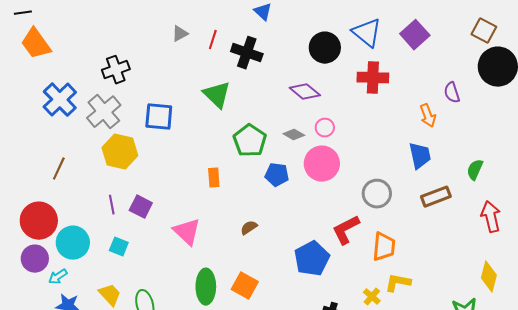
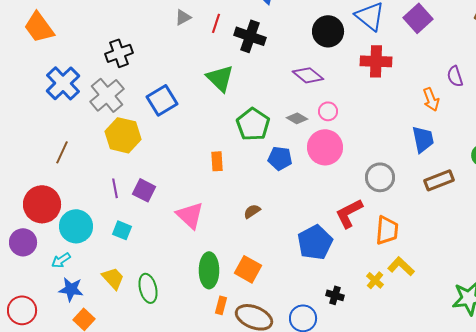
blue square: (159, 117) -> (162, 100), turned -36
purple circle: (35, 259) -> (23, 242), moved
yellow L-shape: (398, 283) -> (401, 266), turned 32

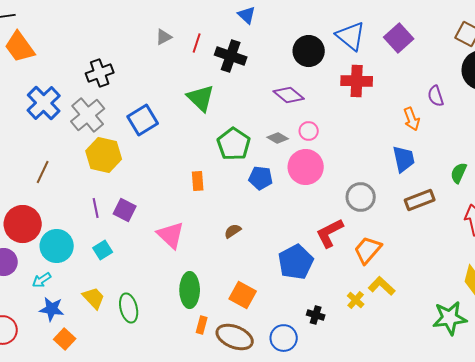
cyan square: (122, 230) -> (103, 250), turned 36
orange trapezoid: (387, 230) -> (368, 250), turned -144
orange square: (248, 269) -> (243, 295), moved

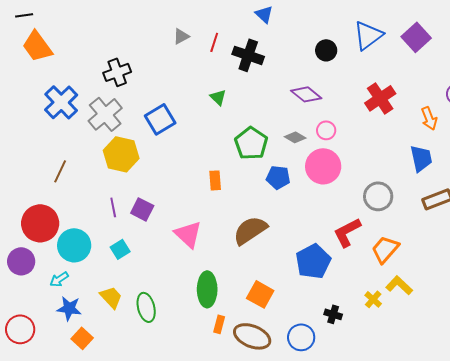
blue triangle: (351, 36) -> (368, 35), turned 44
black circle: (309, 51) -> (326, 50), size x0.7
red cross: (357, 81) -> (380, 98), moved, turned -36
green triangle: (201, 98) -> (218, 97), size x0.6
brown semicircle: (233, 231) -> (250, 230), size x2.0

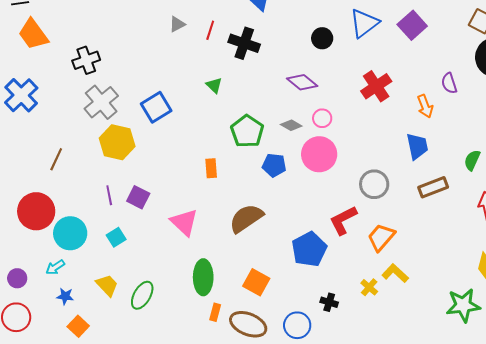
black cross: (117, 72) -> (86, 60), moved
blue cross: (61, 102) -> (21, 95), moved
purple circle: (21, 261) -> (17, 278), moved, size x0.7
green ellipse: (146, 307) -> (142, 295), turned 44
blue star: (69, 308) -> (65, 296), size x0.7

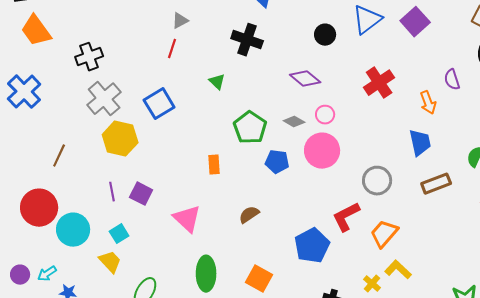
red line: (210, 30) -> (172, 49), moved
brown semicircle: (246, 218) -> (249, 215), size x0.6
cyan arrow: (55, 267) -> (47, 274), moved
yellow trapezoid: (107, 285) -> (110, 262), moved

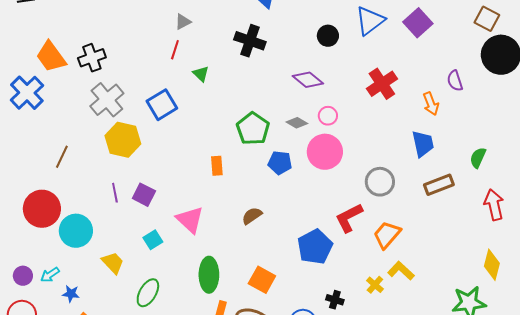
orange trapezoid: (36, 31) -> (51, 57), moved
green triangle: (217, 82) -> (201, 74), moved
cyan square: (119, 234) -> (153, 240), moved

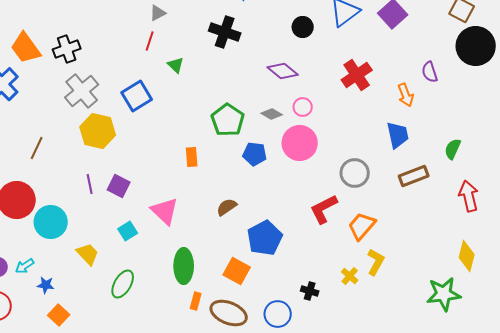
blue pentagon: (315, 247) -> (265, 238), moved
yellow L-shape: (401, 271) -> (376, 262), turned 76

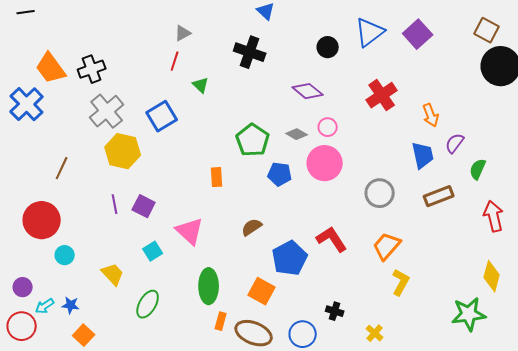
purple semicircle: (430, 72) -> (455, 143), moved, turned 55
red L-shape: (324, 209) -> (332, 239), moved, turned 84
cyan circle: (51, 222) -> (65, 255), moved, size x0.6
cyan arrow: (25, 266) -> (45, 306), moved
yellow cross: (350, 276) -> (375, 333), moved

